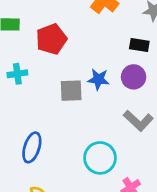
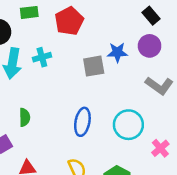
black rectangle: (139, 45) -> (151, 16), turned 48
blue ellipse: (32, 147) -> (82, 122), moved

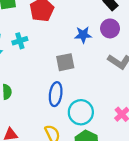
gray square: (94, 66) -> (65, 62), moved
cyan circle: (128, 125) -> (81, 112), moved

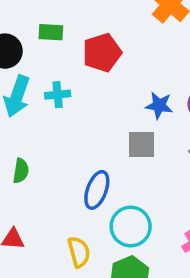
gray square: (65, 62) -> (141, 144), moved

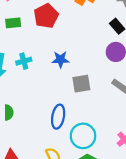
red pentagon: (102, 53) -> (46, 16), moved
blue star: (159, 105) -> (61, 59), moved

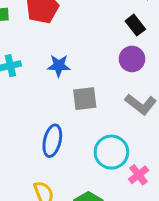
cyan circle: (83, 136) -> (111, 152), moved

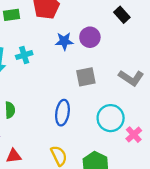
purple circle: (132, 59) -> (90, 37), moved
blue star: (59, 66) -> (64, 41), moved

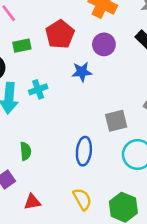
purple circle: (90, 37) -> (104, 44), moved
gray square: (86, 77) -> (116, 121), moved

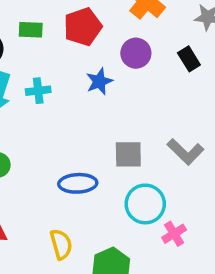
blue star: (82, 72) -> (99, 81), turned -30
blue ellipse: (84, 151) -> (78, 183), turned 68

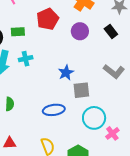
green rectangle: (31, 30) -> (18, 32), moved
blue star: (99, 81) -> (66, 73), moved
gray L-shape: (185, 152) -> (114, 71), moved

